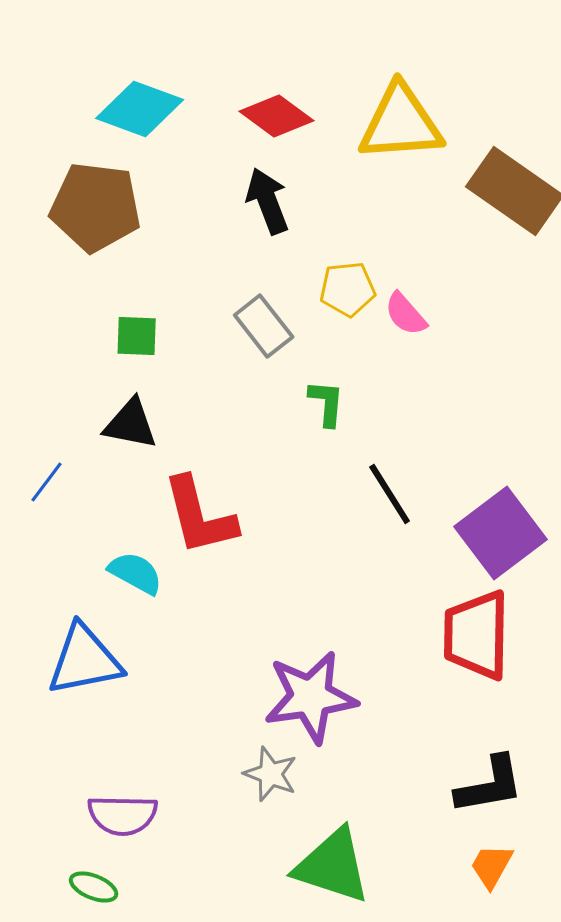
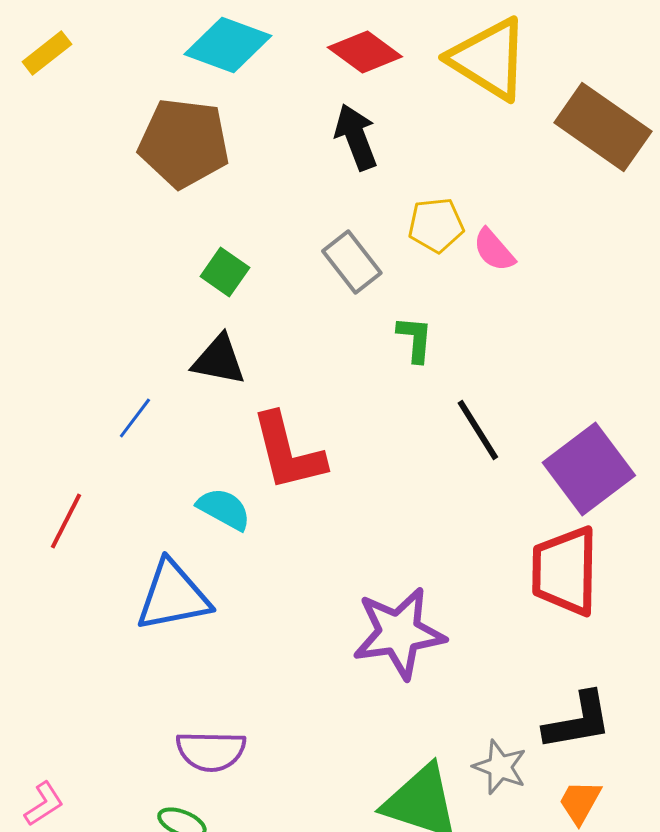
yellow triangle: (401, 123) -> (489, 59), turned 36
green square: (137, 336) -> (225, 272), turned 33
gray star: (271, 774) -> (500, 767), moved

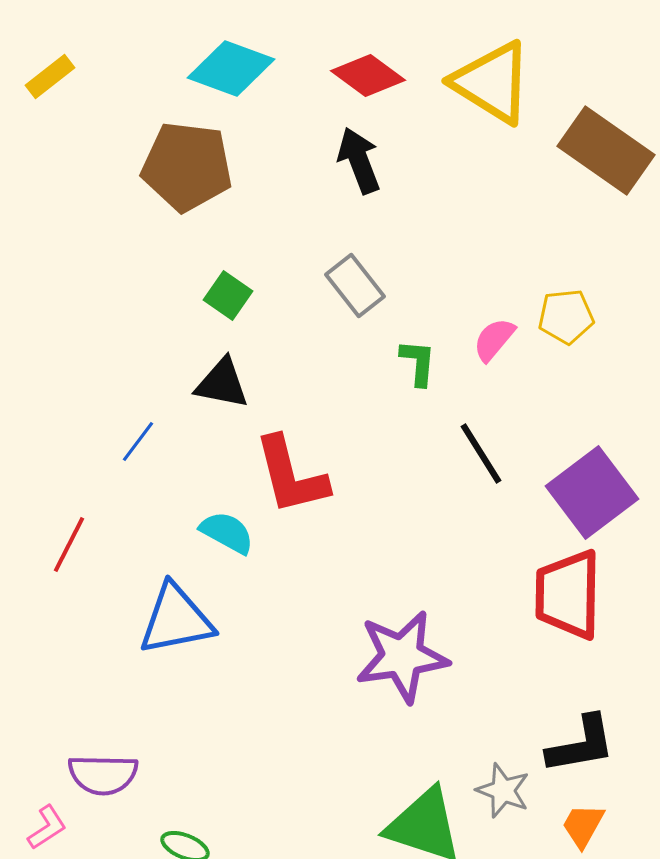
yellow pentagon: (436, 225) -> (566, 316), moved
pink semicircle: (494, 250) -> (494, 340), moved, turned 81
purple semicircle: (211, 751) -> (103, 774), moved

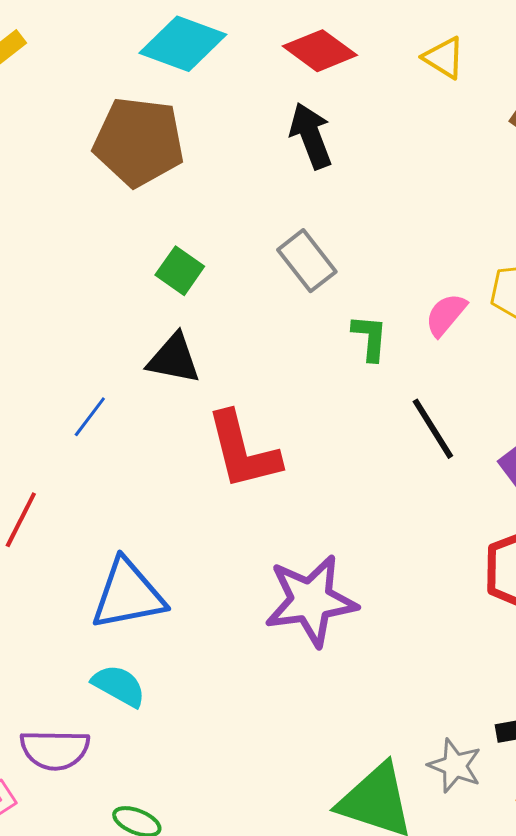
yellow triangle: (492, 82) -> (444, 58), size x0.5
cyan semicircle: (227, 532) -> (119, 686), moved
purple star: (402, 656) -> (311, 601), moved

